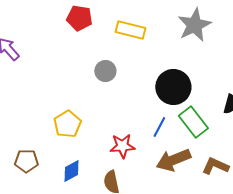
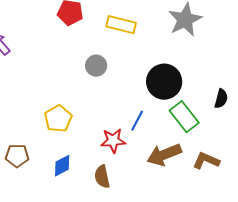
blue line: (159, 127) -> (137, 121), moved

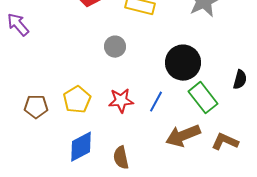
red star: (113, 141) -> (121, 101), moved
brown pentagon: (17, 156) -> (36, 107), moved
blue diamond: (62, 166) -> (81, 147), size x1.4

